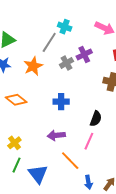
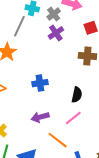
gray cross: (66, 63) -> (54, 14), moved
pink line: (89, 141) -> (73, 118), turned 36

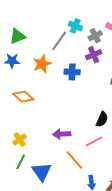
blue cross: (40, 83) -> (72, 72), moved

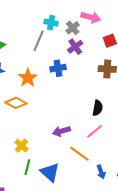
orange star: (42, 64) -> (28, 78), moved

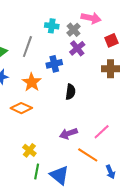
gray line: (39, 41) -> (27, 47), moved
blue cross: (58, 68) -> (54, 64), moved
black semicircle: (98, 108) -> (70, 92), moved

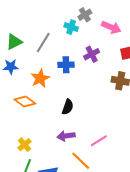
gray cross: (74, 30) -> (85, 15), moved
black semicircle: (70, 92) -> (68, 107), moved

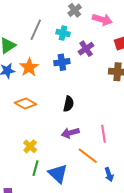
cyan cross: (71, 27) -> (63, 33), moved
gray line: (43, 42) -> (36, 30), moved
orange star: (40, 78) -> (29, 67), moved
pink line: (99, 141) -> (103, 134), turned -60

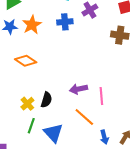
black semicircle: (68, 104) -> (46, 100), moved
purple arrow: (70, 133) -> (78, 89), moved

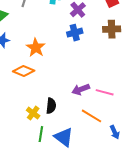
blue cross: (65, 22) -> (75, 33), moved
orange star: (32, 25) -> (36, 48), moved
pink line: (101, 96) -> (105, 92), turned -60

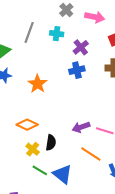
orange diamond: (24, 71) -> (27, 125), moved
green line: (41, 134) -> (40, 170), turned -70

